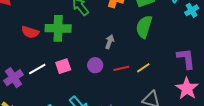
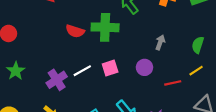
green semicircle: (144, 27) -> (198, 45), moved, size x0.7
red line: (121, 68) -> (173, 83), moved

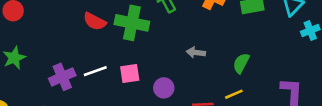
gray arrow: (160, 42) -> (196, 52), turned -112
purple circle: (144, 67) -> (164, 88), moved

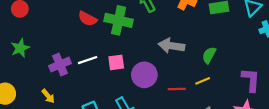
gray arrow: (196, 52) -> (171, 46), size x1.6
purple circle: (164, 88) -> (144, 75), size x1.5

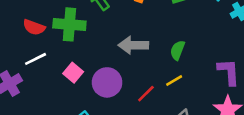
white line: (88, 60) -> (36, 59), moved
pink square: (116, 62) -> (73, 73), turned -35
red line: (177, 89) -> (146, 94), turned -35

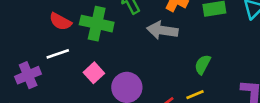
gray arrow: (133, 45) -> (162, 30), moved

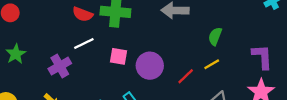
pink square: (94, 73) -> (119, 56), turned -30

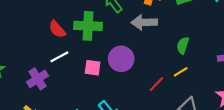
red semicircle: (83, 14) -> (57, 29), turned 30
purple circle: (150, 66) -> (121, 59), moved

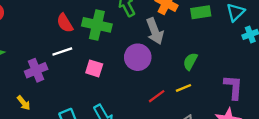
gray arrow: (144, 22) -> (155, 31), turned -120
purple circle: (121, 59) -> (138, 57), moved

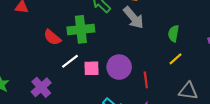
white line: (62, 52) -> (70, 61), moved
purple circle: (138, 57) -> (119, 67), moved
red line: (157, 96) -> (146, 80), moved, turned -42

